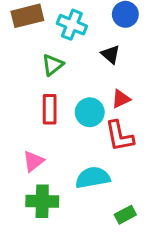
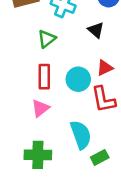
pink triangle: (33, 161) -> (40, 108), moved
cyan semicircle: (93, 178) -> (81, 135), turned 80
green rectangle: (125, 215) -> (100, 157), moved

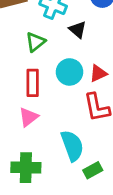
black triangle: (96, 30) -> (78, 30), moved
cyan circle: (78, 79) -> (69, 72), moved

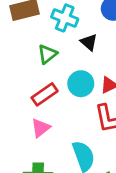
red rectangle: (33, 83) -> (45, 94), turned 55

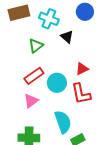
cyan circle: (81, 84) -> (57, 83), moved

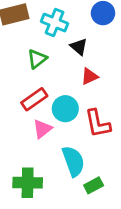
red triangle: (82, 69) -> (90, 76), moved
pink triangle: (31, 101) -> (42, 129), moved

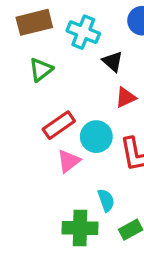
green triangle: (37, 59) -> (41, 70), moved
cyan semicircle: (73, 161) -> (106, 200), size x0.6
green cross: (28, 183) -> (80, 228), moved

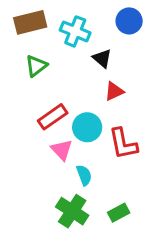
pink triangle: (69, 161) -> (62, 150), turned -35
cyan semicircle: (106, 200) -> (84, 175), moved
green cross: (80, 228) -> (72, 211), turned 32

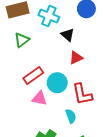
pink triangle: (62, 150) -> (39, 98), turned -35
cyan semicircle: (84, 175) -> (71, 116), moved

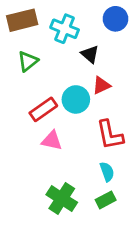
cyan circle: (57, 83) -> (76, 99), moved
cyan semicircle: (71, 116) -> (107, 172), moved

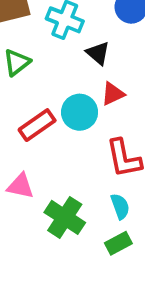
pink triangle: (52, 141) -> (20, 186), moved
green cross: (62, 199) -> (65, 217), moved

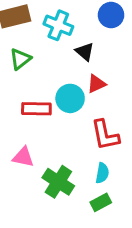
red rectangle: (37, 125) -> (36, 109), turned 36
cyan semicircle: (120, 206) -> (102, 173), turned 30

